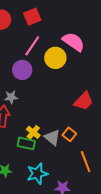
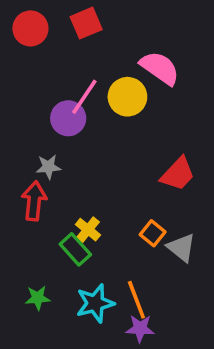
pink line: (32, 46) -> (84, 97), moved
gray triangle: (52, 137) -> (181, 248), moved
green rectangle: (26, 143) -> (75, 249), turned 36
orange line: (86, 162) -> (136, 300), moved

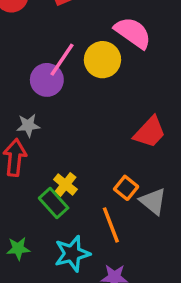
orange line: (136, 300) -> (111, 225), moved

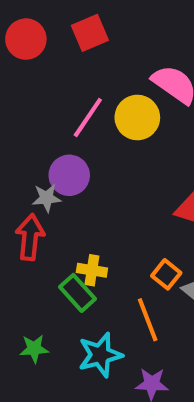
purple circle: (47, 80) -> (69, 175), moved
yellow cross: (65, 184) -> (92, 270), turned -30

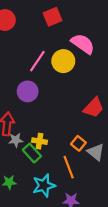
red square: (90, 33) -> (52, 17), moved
gray star: (47, 198) -> (16, 140), moved

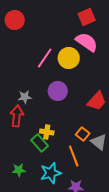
red square: (52, 17) -> (87, 17), moved
purple circle: (28, 91) -> (58, 91), moved
gray star: (16, 140) -> (25, 97), moved

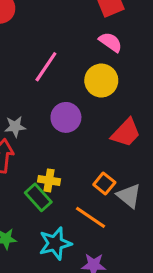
pink semicircle: (87, 42) -> (111, 42), size x0.7
yellow circle: (69, 58) -> (101, 81), moved
orange line: (74, 156) -> (91, 217), turned -35

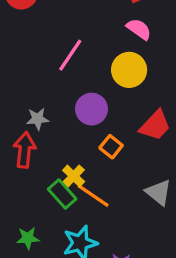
yellow cross: (49, 180) -> (74, 176), turned 35
orange square: (104, 184) -> (111, 147), moved
orange line: (91, 217) -> (93, 196), moved

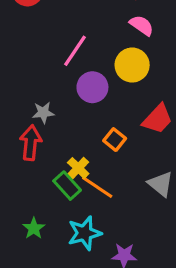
purple circle: (92, 109) -> (92, 87), moved
green star: (28, 238) -> (34, 228), turned -30

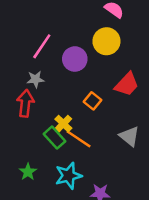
pink line: (75, 51) -> (42, 46), moved

